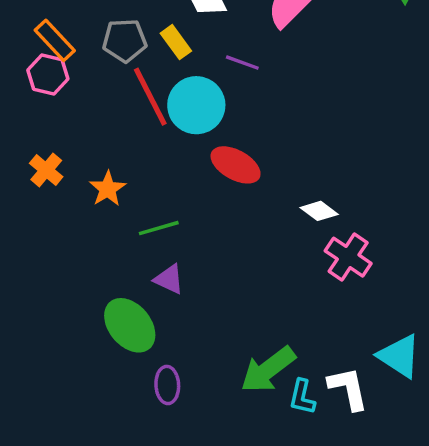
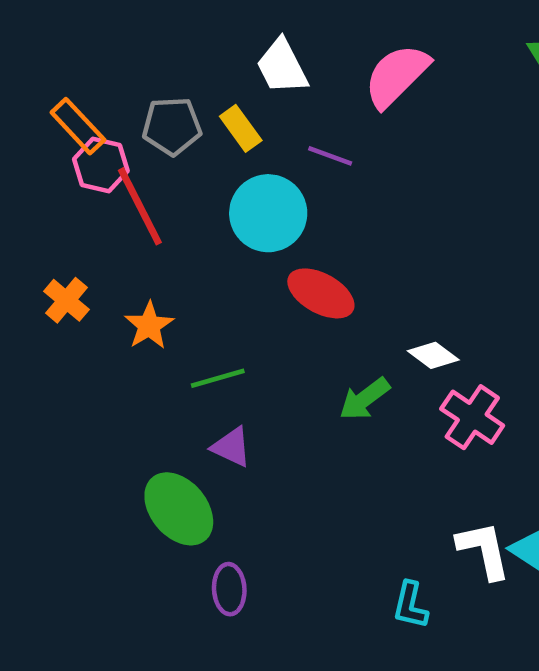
pink hexagon: (48, 74) -> (101, 165), moved
red line: (150, 97) -> (140, 206), moved
green arrow: (268, 370) -> (364, 399), moved, size x0.7
white L-shape: (348, 388) -> (484, 550), moved

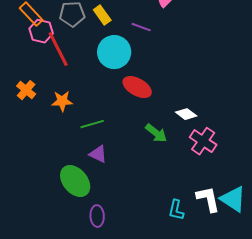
orange star: (149, 326) -> (62, 101), turned 30
green arrow: (364, 399) -> (156, 133), turned -105
cyan L-shape: (410, 605) -> (176, 210), moved

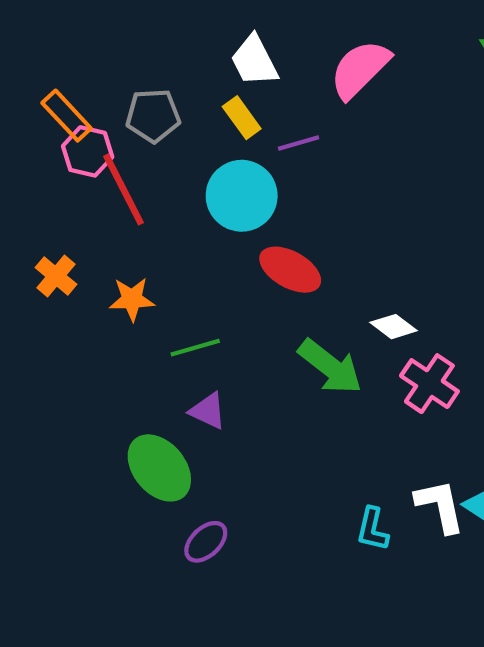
yellow rectangle: (102, 15) -> (242, 118), moved
purple line: (141, 27) -> (299, 143), turned -36
green arrow: (156, 133) -> (330, 367), size x1.4
purple ellipse: (97, 216) -> (206, 542), turned 50

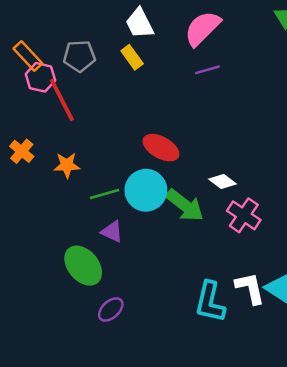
purple line: (299, 143) -> (207, 70), moved
cyan circle: (242, 196) -> (146, 190), moved
cyan L-shape: (372, 529) -> (210, 302), size x1.6

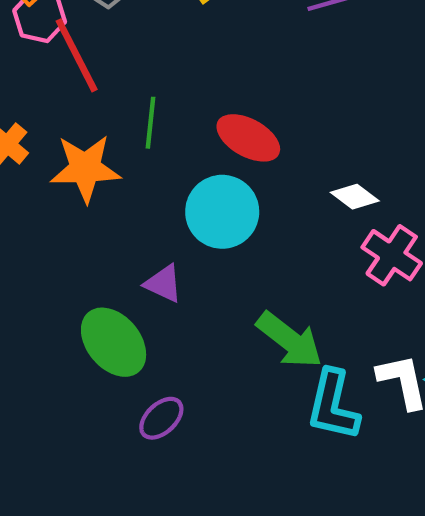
orange star: (67, 165) -> (85, 168), size x1.5
green line: (104, 194) -> (150, 123), moved, turned -68
green arrow: (185, 205) -> (290, 340), moved

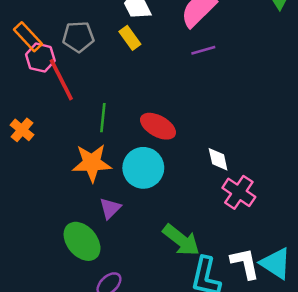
orange star: (85, 168) -> (92, 163), moved
white diamond: (355, 197) -> (218, 159), turned 40
purple triangle: (164, 283) -> (110, 208), turned 50

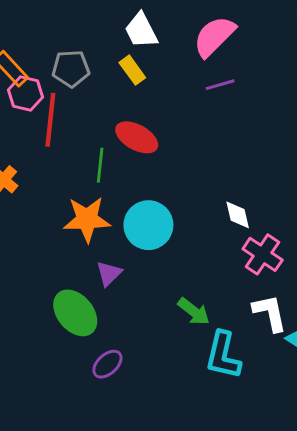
red line: (61, 80) -> (50, 120), turned 33
red ellipse: (158, 126) -> (137, 137), moved
green arrow: (181, 240) -> (194, 311), size x0.7
white L-shape: (245, 263) -> (270, 313), moved

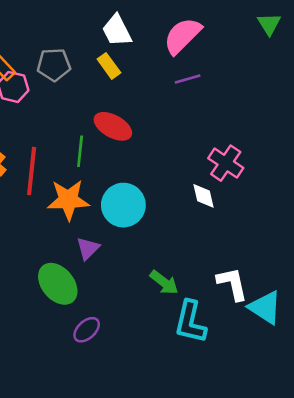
red line: (50, 120) -> (32, 171), moved
pink cross: (263, 254) -> (226, 163), moved

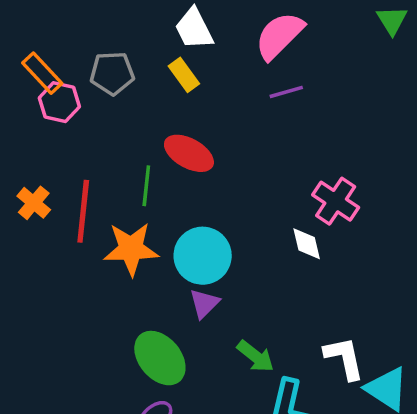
purple triangle: (88, 248) -> (204, 303), moved
green ellipse: (58, 284) -> (160, 358), moved

